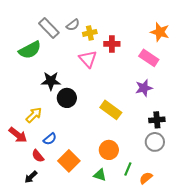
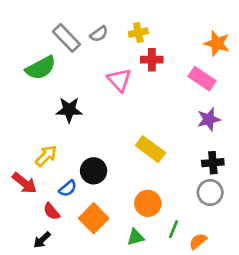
yellow cross: (90, 33) -> (138, 33), moved
purple star: (144, 88) -> (209, 119), moved
black circle: (67, 98) -> (94, 171), moved
green triangle: (100, 175) -> (136, 237), turned -32

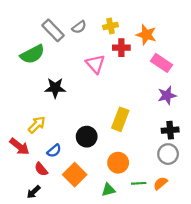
orange star: (217, 43) -> (146, 35), moved
yellow rectangle: (150, 149) -> (120, 119), turned 75
black circle: (94, 171) -> (87, 137), moved
green line: (174, 229) -> (139, 183), turned 64
orange semicircle: (198, 241) -> (160, 183), moved

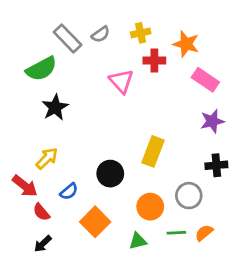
black star: (55, 88) -> (55, 107), moved, turned -30
gray circle: (168, 154) -> (189, 196), moved
red semicircle: (41, 169) -> (41, 212), moved

